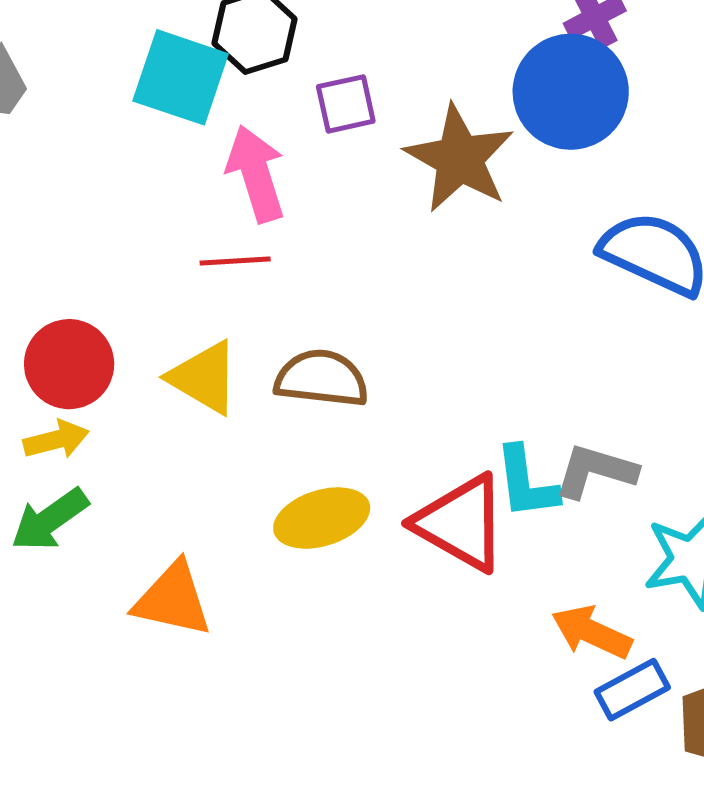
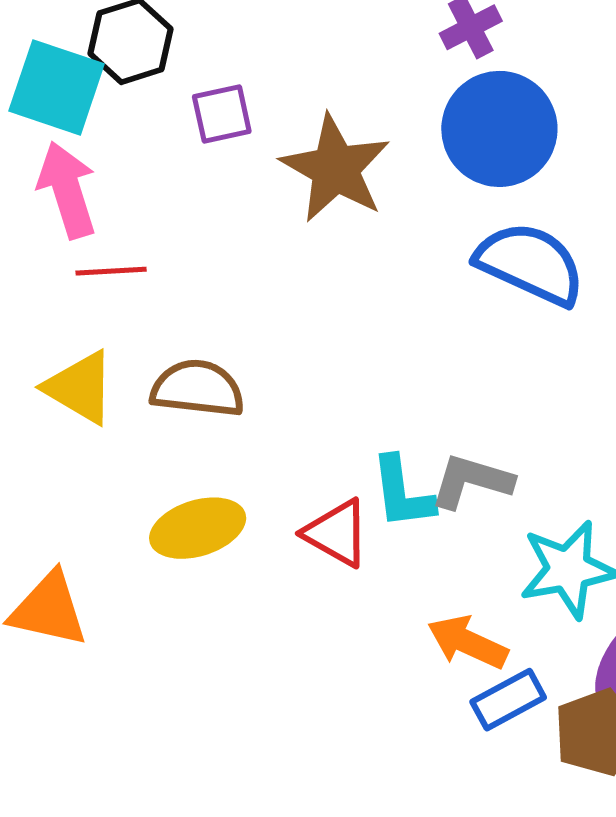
blue circle: (571, 92) -> (499, 129), moved
pink arrow: (256, 174) -> (67, 190), moved
red triangle: (461, 523) -> (337, 533), size x0.7

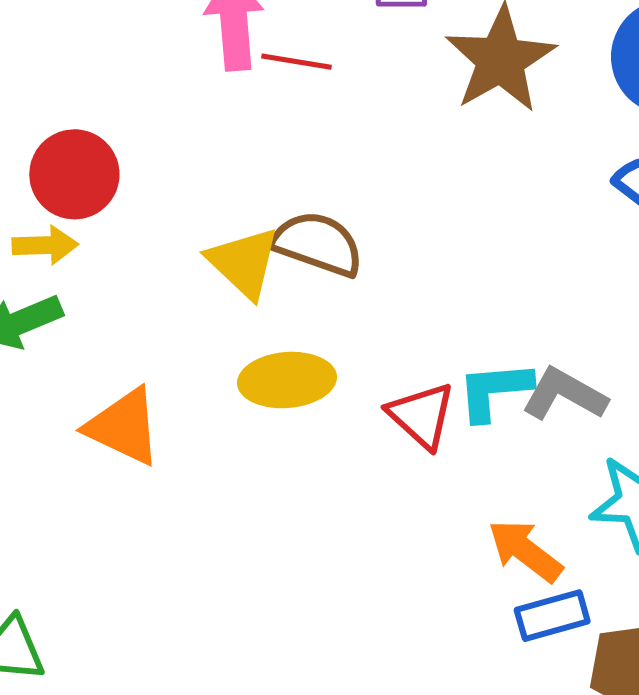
red line: (111, 271) -> (297, 62), moved
yellow triangle: (80, 388) -> (244, 263), moved
cyan L-shape: (402, 493) -> (494, 390), turned 80

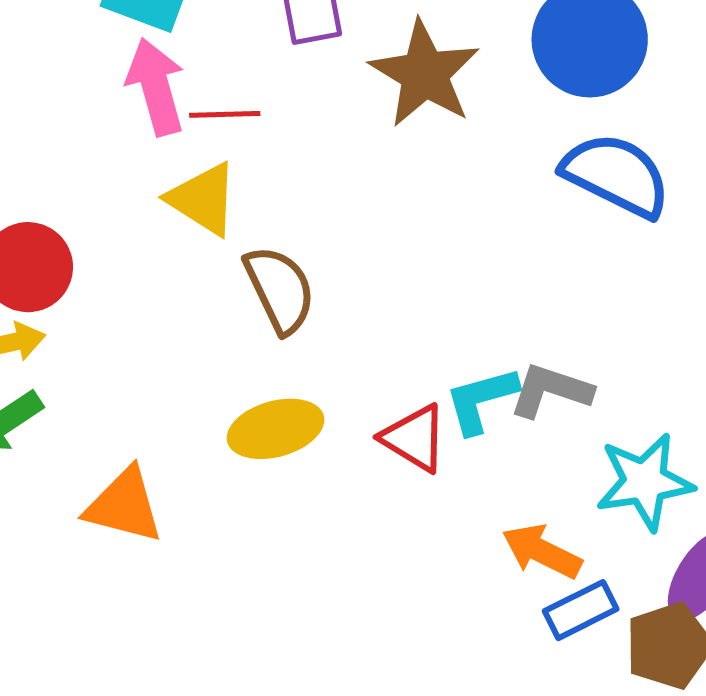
brown semicircle: (318, 244) -> (280, 289), turned 56
yellow triangle: (244, 263) -> (203, 199), moved

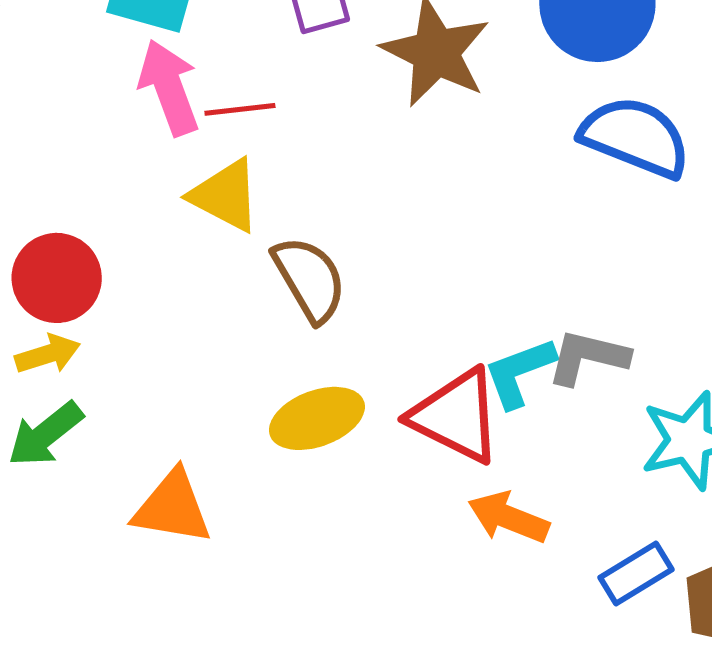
red triangle: (414, 438) -> (456, 416), size x1.4
orange arrow: (542, 551) -> (508, 518), moved

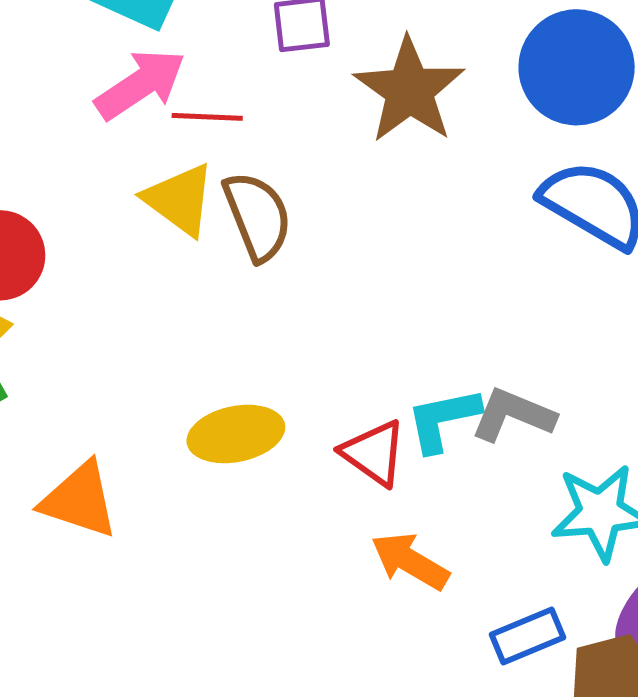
pink arrow: (169, 87) -> (140, 84), turned 68
brown semicircle: (310, 279) -> (257, 216), moved
red triangle: (456, 416) -> (374, 453), size x0.7

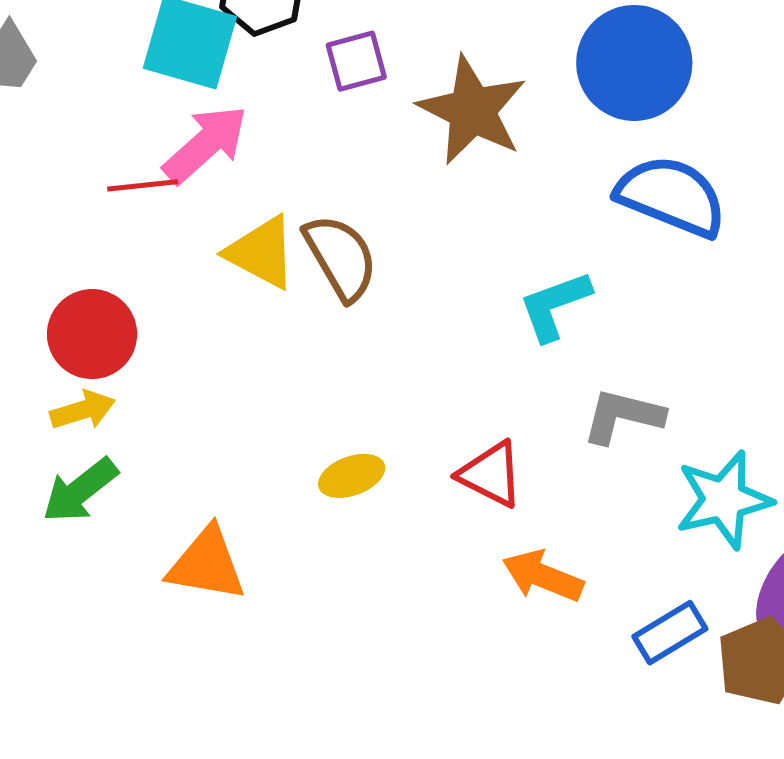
red line: (207, 117) -> (143, 185), moved
cyan L-shape: (443, 419) -> (555, 306), moved
yellow ellipse: (236, 434) -> (352, 476), size x0.7

